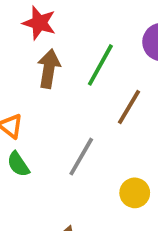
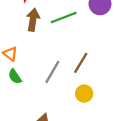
green line: (100, 65) -> (64, 17), turned 40
brown line: (129, 107) -> (81, 63), moved

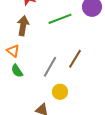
brown arrow: (33, 20) -> (23, 26), moved
yellow circle: (84, 94) -> (60, 92), moved

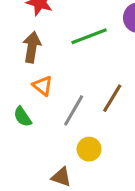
orange triangle: (13, 51) -> (43, 86), moved

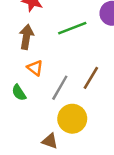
yellow circle: (89, 149) -> (72, 119), size x1.5

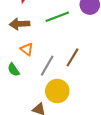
brown arrow: (26, 37) -> (20, 24), turned -102

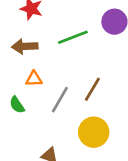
orange triangle: (27, 49) -> (34, 79), turned -40
yellow circle: (57, 91) -> (94, 132), moved

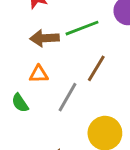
brown arrow: (25, 46) -> (44, 38), moved
brown line: (92, 89) -> (96, 68), moved

